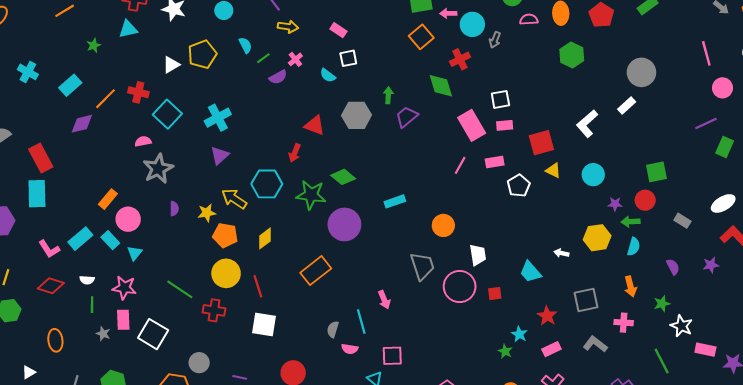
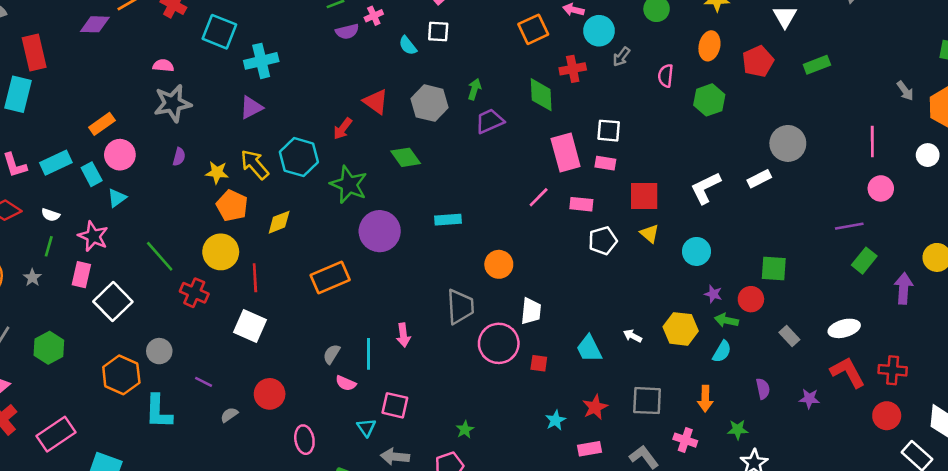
pink semicircle: (529, 19) -> (666, 76), moved, turned -96
cyan square: (167, 114) -> (219, 32), moved, turned -36
green diamond: (343, 177) -> (406, 157), moved
gray star: (103, 334) -> (32, 278), moved
green star: (505, 351) -> (465, 430), moved

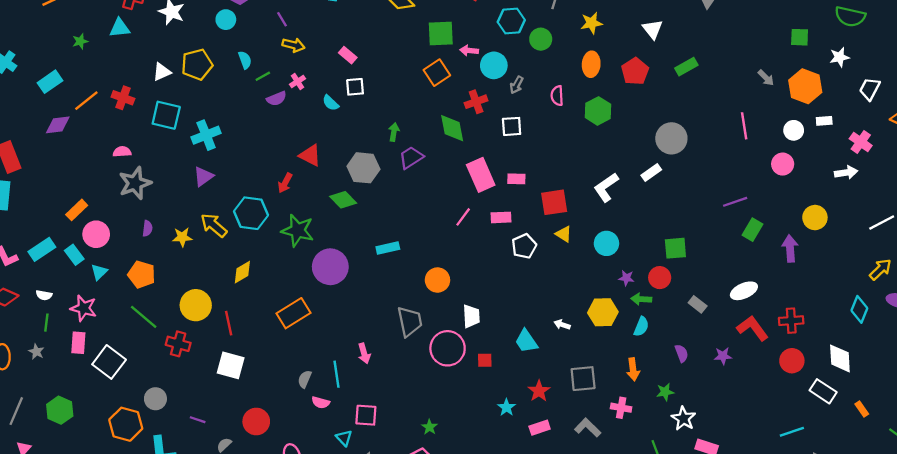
gray hexagon: (430, 103) -> (363, 168), moved
white square: (609, 131) -> (512, 126), moved
pink circle: (881, 188) -> (783, 164), moved
orange pentagon: (232, 206) -> (142, 274), moved

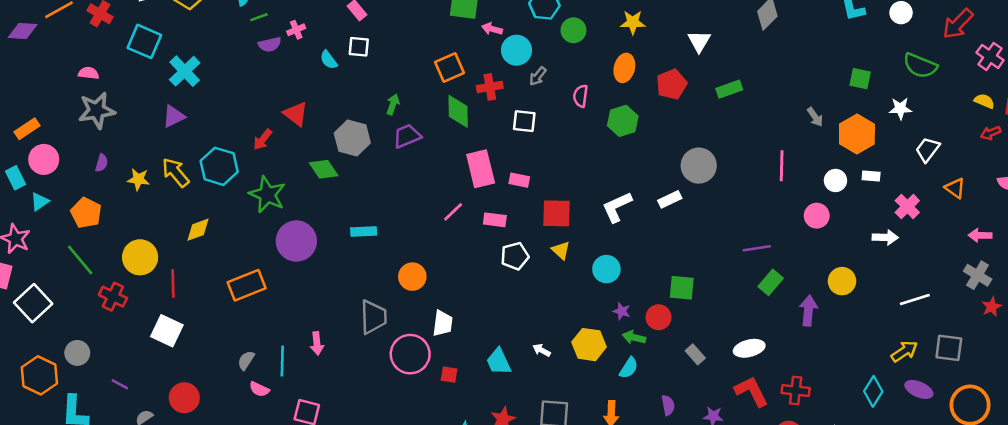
orange square: (437, 73) -> (449, 68), moved
cyan cross: (206, 135) -> (185, 71), turned -32

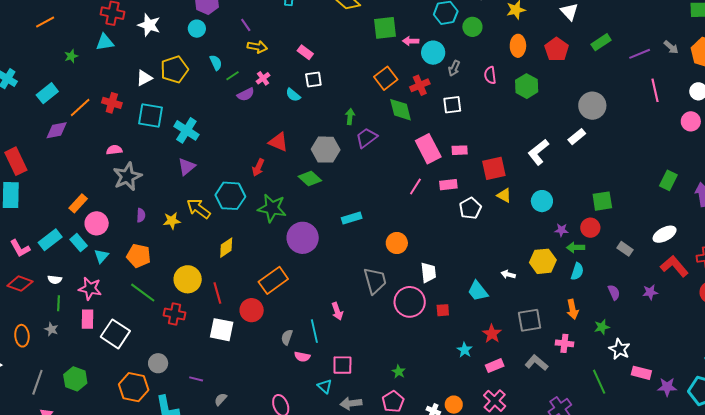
purple line: (757, 248) -> (640, 54), moved
red circle: (184, 398) -> (252, 310), moved

